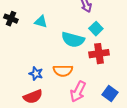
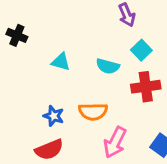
cyan triangle: (41, 22) -> (61, 62), moved
cyan semicircle: (73, 40) -> (108, 66), size x0.7

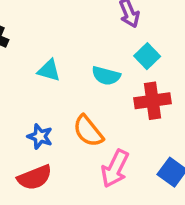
orange semicircle: (93, 112) -> (88, 131), turned 52

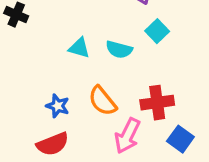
cyan triangle: (49, 70) -> (79, 48), moved
red cross: (152, 101) -> (157, 103), moved

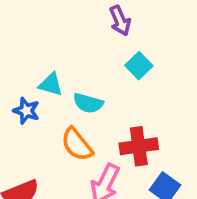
cyan semicircle: (119, 49) -> (88, 103), moved
blue star: (58, 106) -> (26, 111), moved

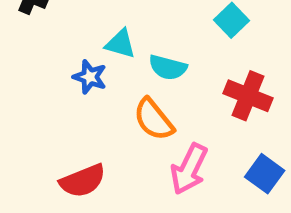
red cross: (139, 146) -> (248, 96), moved, turned 30

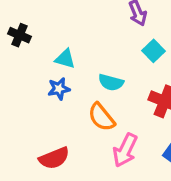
cyan triangle: (120, 44) -> (65, 59), moved
blue star: (90, 77) -> (59, 89), turned -30

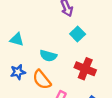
blue star: (59, 89) -> (18, 72), moved

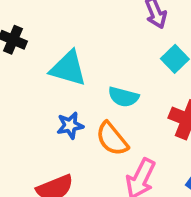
cyan triangle: (17, 39) -> (68, 68), size x1.5

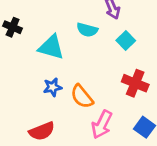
cyan semicircle: (123, 97) -> (87, 30), moved

